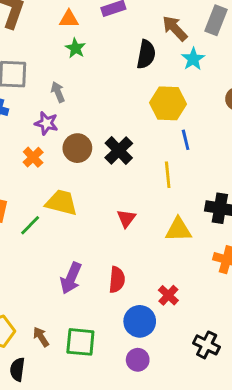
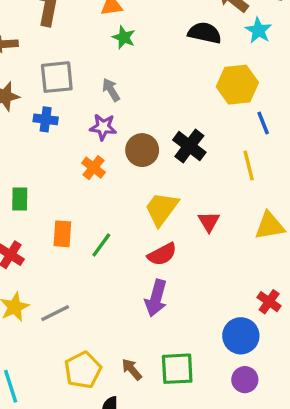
black semicircle: (146, 54) -> (205, 33), turned -80
yellow trapezoid: (61, 203) -> (162, 209), moved, turned -60
red semicircle: (117, 280) -> (162, 254), moved, turned 65

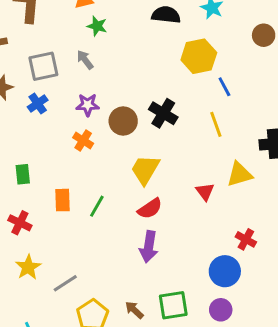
gray arrow: (111, 90) -> (85, 60), moved
blue cross: (46, 119) -> (38, 104), turned -36
red triangle: (209, 222) -> (205, 192), moved
gray line: (55, 313) -> (65, 283), moved
purple circle: (245, 380) -> (221, 310), moved

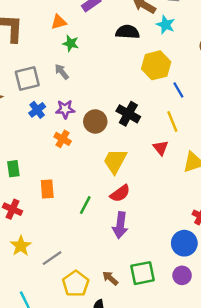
blue cross: (38, 104) -> (37, 110), moved
red triangle: (205, 192) -> (161, 148), moved
green line: (97, 206) -> (85, 205), moved

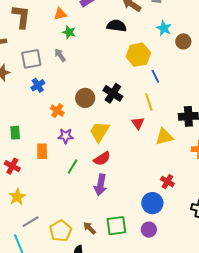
cyan star: (166, 25) -> (164, 28), moved
purple star: (65, 109) -> (66, 136), moved
gray line: (52, 258) -> (31, 222), moved

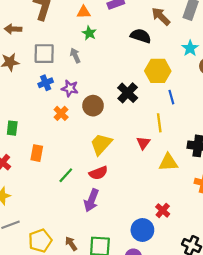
black cross: (113, 93) -> (128, 93), moved
purple star: (66, 136) -> (70, 88), moved

